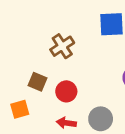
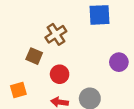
brown square: (38, 82) -> (34, 56), moved

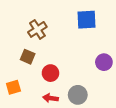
brown cross: (56, 34) -> (37, 29), moved

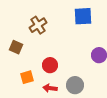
brown square: (28, 57) -> (16, 47), moved
orange square: (13, 87) -> (27, 77), moved

